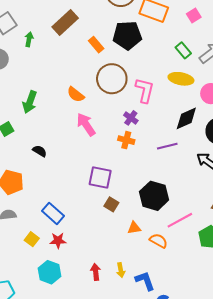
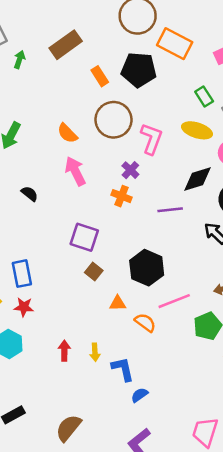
black semicircle: (40, 151) -> (30, 194), moved
blue rectangle: (53, 213) -> (22, 274), turned 30

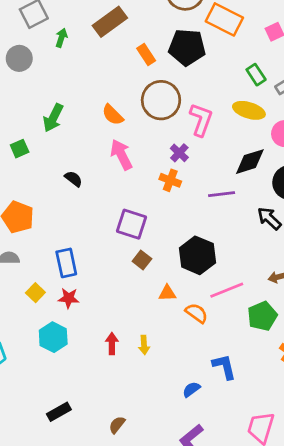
blue L-shape: (123, 369) -> (224, 367), moved
brown semicircle: (68, 428) -> (117, 425), size x0.6

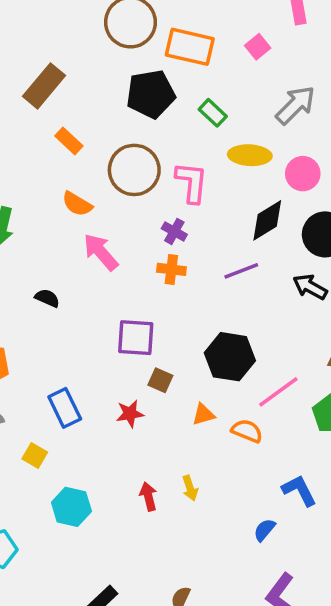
orange rectangle: (146, 54) -> (69, 141), moved
green rectangle: (256, 75) -> (213, 113), moved
red star: (69, 298) -> (130, 414), moved

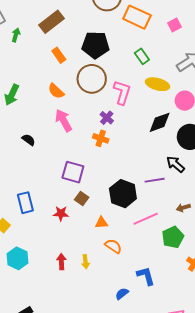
black pentagon: (151, 94) -> (95, 45), moved
purple line: (241, 271) -> (155, 180), moved
orange semicircle: (247, 431) -> (113, 246), moved

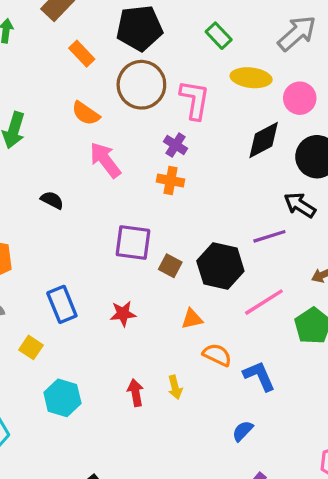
brown square: (82, 198) -> (170, 266), moved
blue L-shape: (146, 276) -> (259, 376), moved

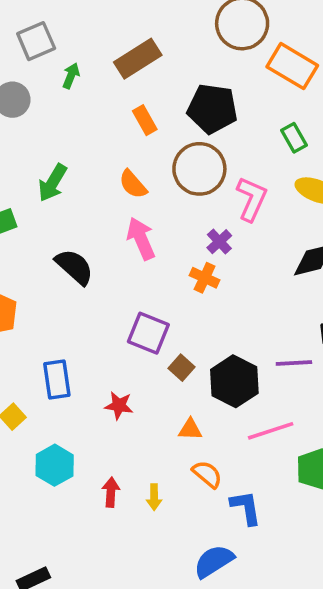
black semicircle: (52, 200) -> (74, 267), size x1.6
cyan hexagon: (62, 398) -> (55, 465), moved
blue semicircle: (243, 431) -> (214, 561), size x1.6

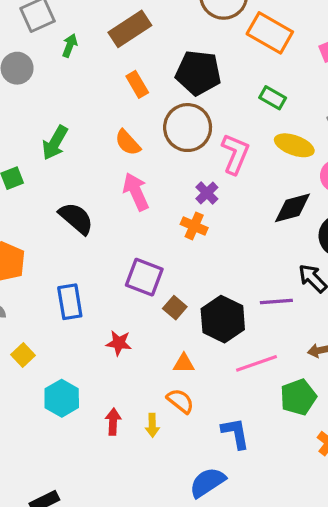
green rectangle: (294, 138) -> (273, 98), turned -30
blue rectangle: (57, 379) -> (70, 302), moved
orange semicircle: (207, 474) -> (180, 401), moved

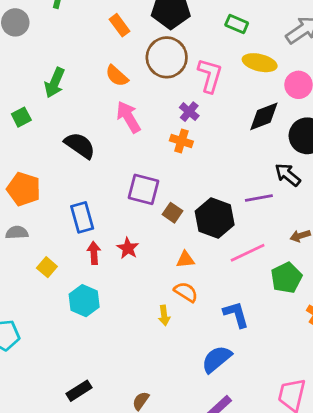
red star: (119, 343) -> (128, 248), turned 30
red arrow: (113, 422) -> (94, 253), moved

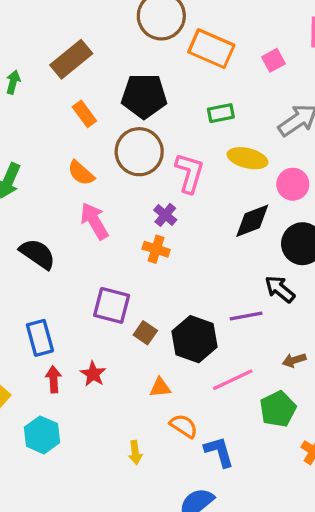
green rectangle: (237, 24) -> (221, 113), turned -35
orange semicircle: (186, 292) -> (184, 426), moved

